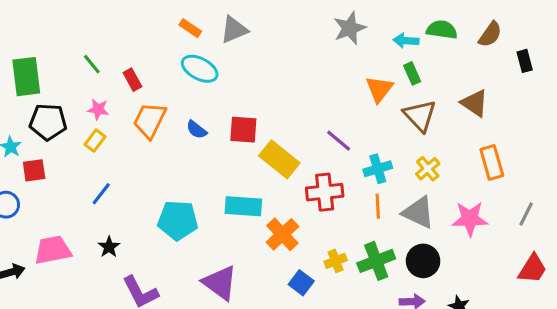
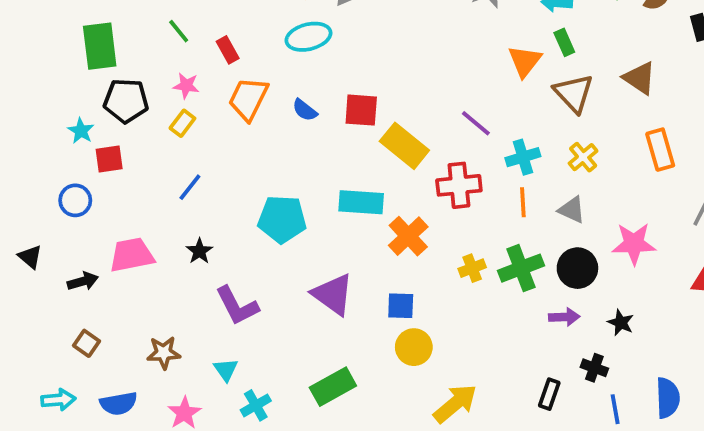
cyan ellipse: (200, 69) -> (308, 37), turned -42
gray triangle: (418, 212) -> (572, 210), size x0.7
pink star: (470, 219) -> (634, 244), moved
blue square: (301, 283) -> (401, 306), moved, turned -35

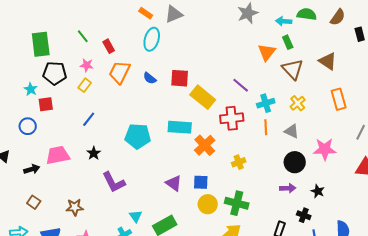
cyan ellipse: (308, 37) -> (152, 39), turned -60
green cross: (521, 268) -> (237, 203), moved, turned 35
purple triangle: (333, 294) -> (174, 183), moved, size x0.7
cyan triangle: (226, 370) -> (136, 216), moved

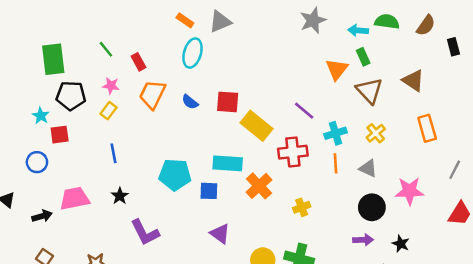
blue line: (89, 119) -> (113, 153), turned -49
blue square: (201, 182) -> (209, 191), moved

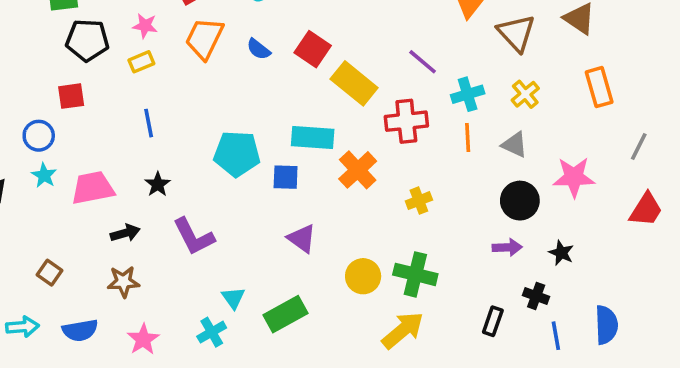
red square: (228, 102) -> (313, 49), turned 30
yellow rectangle: (108, 111) -> (141, 62), turned 30
cyan star: (41, 116) -> (44, 175), moved
black arrow: (42, 216) -> (125, 233), moved

